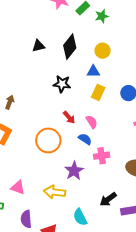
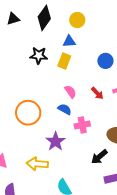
yellow rectangle: (98, 92) -> (64, 61), moved
red arrow: (69, 117) -> (97, 93), moved
black arrow: (108, 199) -> (99, 157), moved

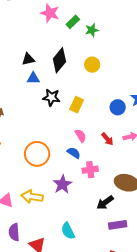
blue triangle: (69, 41) -> (33, 78), moved
yellow arrow: (37, 164) -> (32, 197), moved

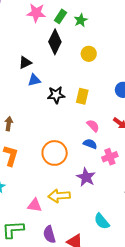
black diamond: (59, 60) -> (55, 42), moved

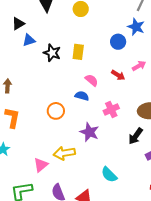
black star: (56, 95) -> (52, 53), turned 30
blue semicircle: (90, 144) -> (82, 96), moved
orange circle: (55, 153) -> (56, 111), size x0.7
pink triangle: (35, 205) -> (41, 165), turned -42

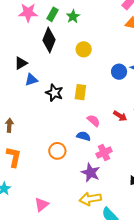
blue circle: (118, 42) -> (119, 72), moved
pink cross: (111, 110) -> (104, 153), moved
yellow arrow: (64, 153) -> (90, 199), moved

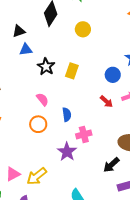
blue circle: (119, 72) -> (113, 75), moved
pink semicircle: (94, 121) -> (42, 99), moved
blue semicircle: (84, 136) -> (67, 115), turned 56
yellow arrow: (90, 199) -> (37, 176), moved, turned -40

